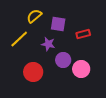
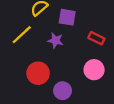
red rectangle: (83, 34) -> (96, 38), moved, turned 40
purple circle: (63, 60) -> (63, 91), moved

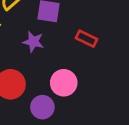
pink circle: (94, 70) -> (64, 83), moved

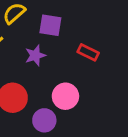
purple star: (33, 42) -> (35, 55), turned -30

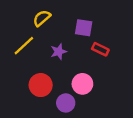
purple square: (50, 25) -> (84, 28), moved

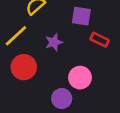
red circle: (41, 85) -> (24, 67), moved

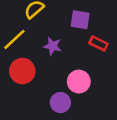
purple star: (54, 42) -> (53, 46), turned 30

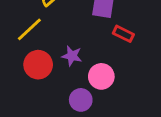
purple star: (53, 46) -> (72, 56), moved

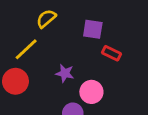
red circle: (38, 65) -> (15, 81), moved

